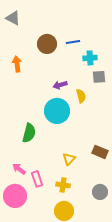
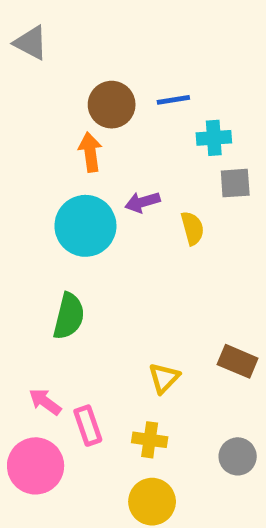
orange arrow: (17, 64) -> (90, 152), moved
cyan circle: (57, 111) -> (85, 226), moved

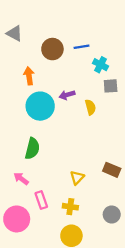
gray triangle: (31, 43) -> (14, 33), moved
cyan cross: (214, 138) -> (101, 65), turned 32
orange arrow: (90, 152) -> (29, 76), moved
pink arrow: (45, 402) -> (21, 179), moved

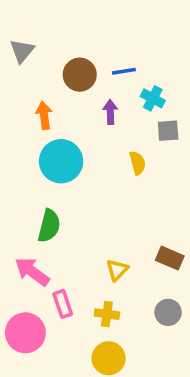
gray triangle: (14, 33) -> (22, 51), turned 42
purple arrow: (67, 95) -> (110, 112), moved, turned 104
pink arrow: (21, 179) -> (32, 272), size x1.5
gray circle: (112, 214) -> (168, 312), moved

